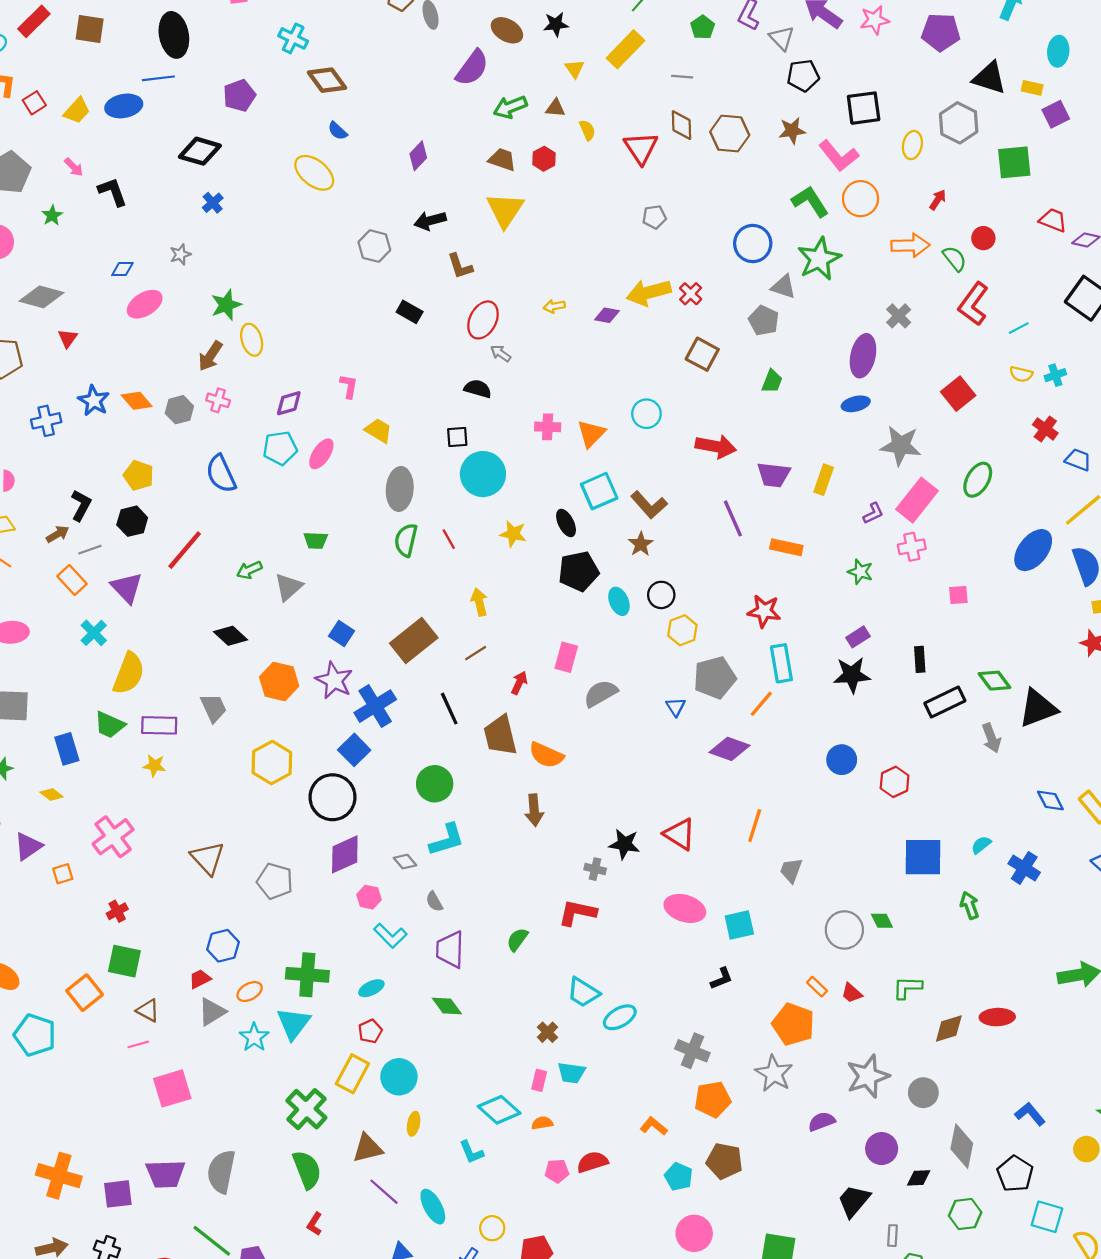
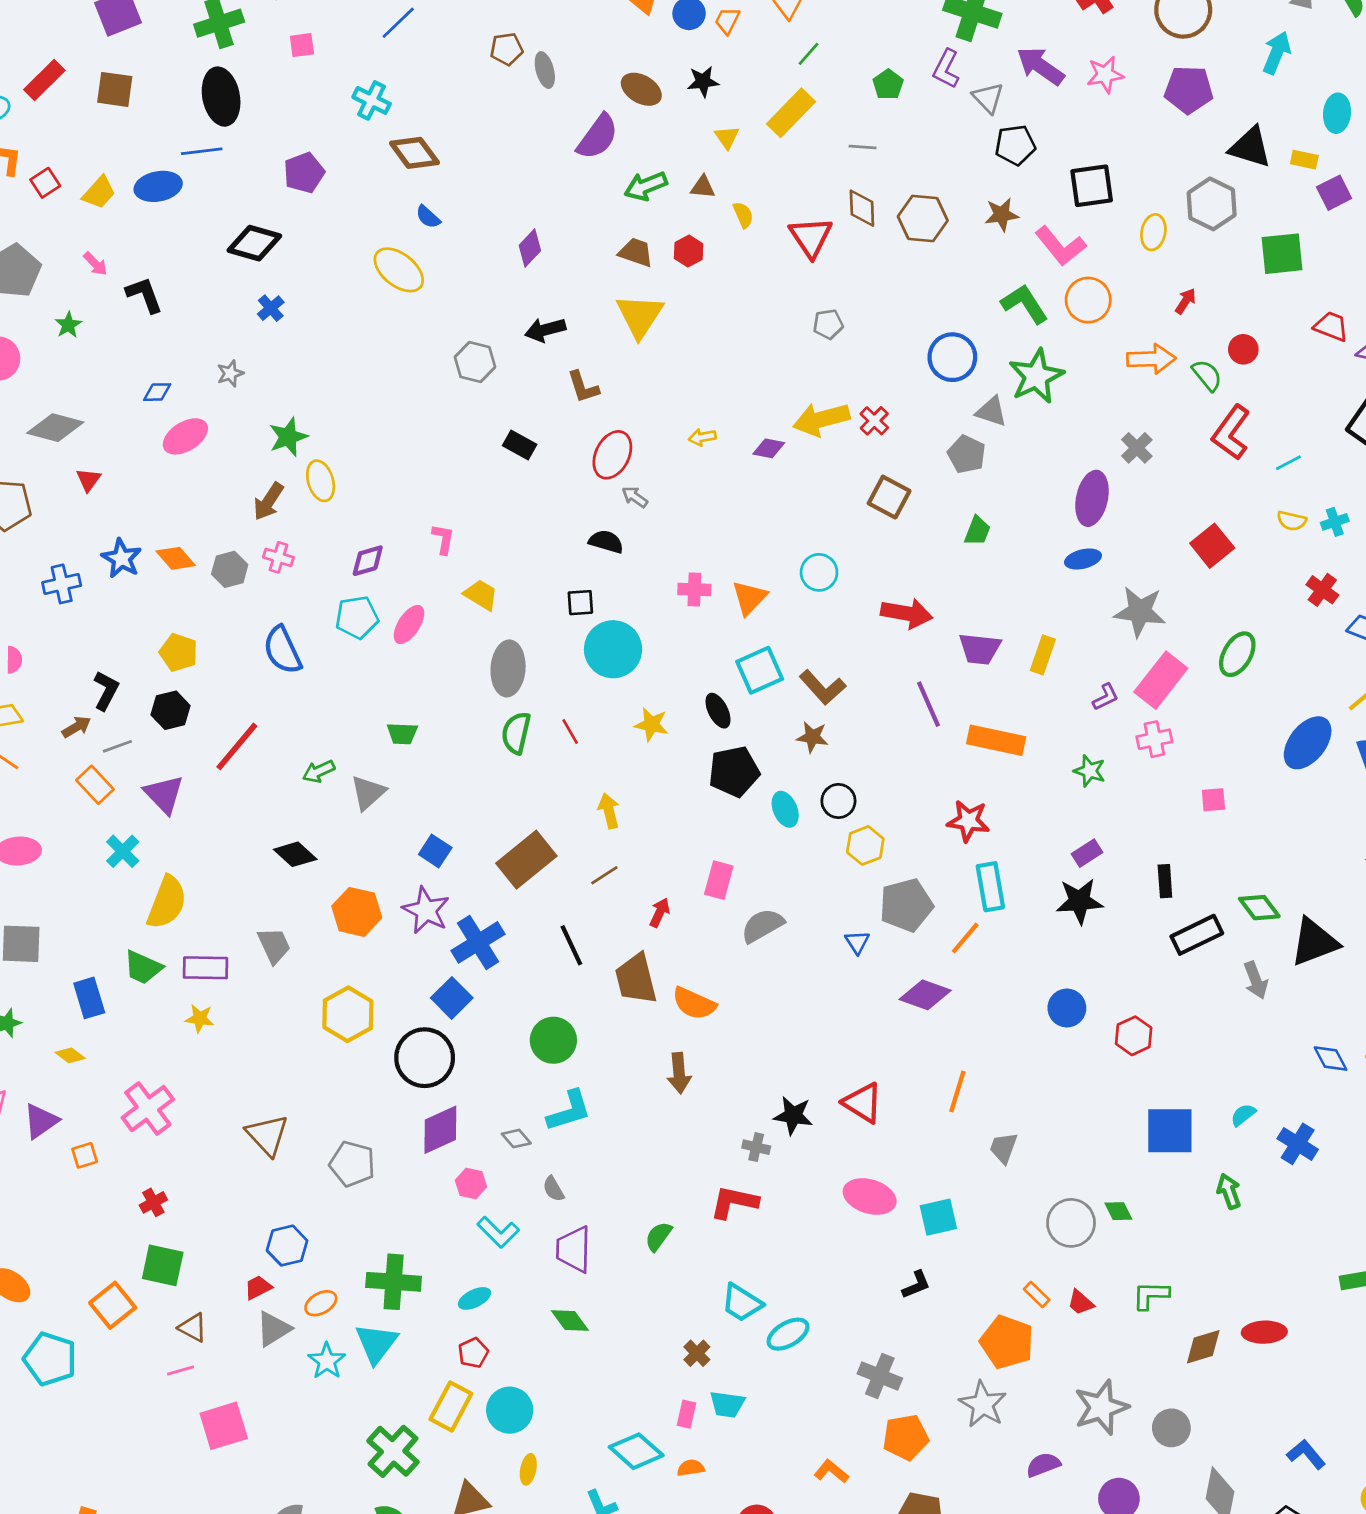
brown star: (641, 544) -> (812, 737), turned -30
orange rectangle: (786, 547) -> (996, 740), size x1.4

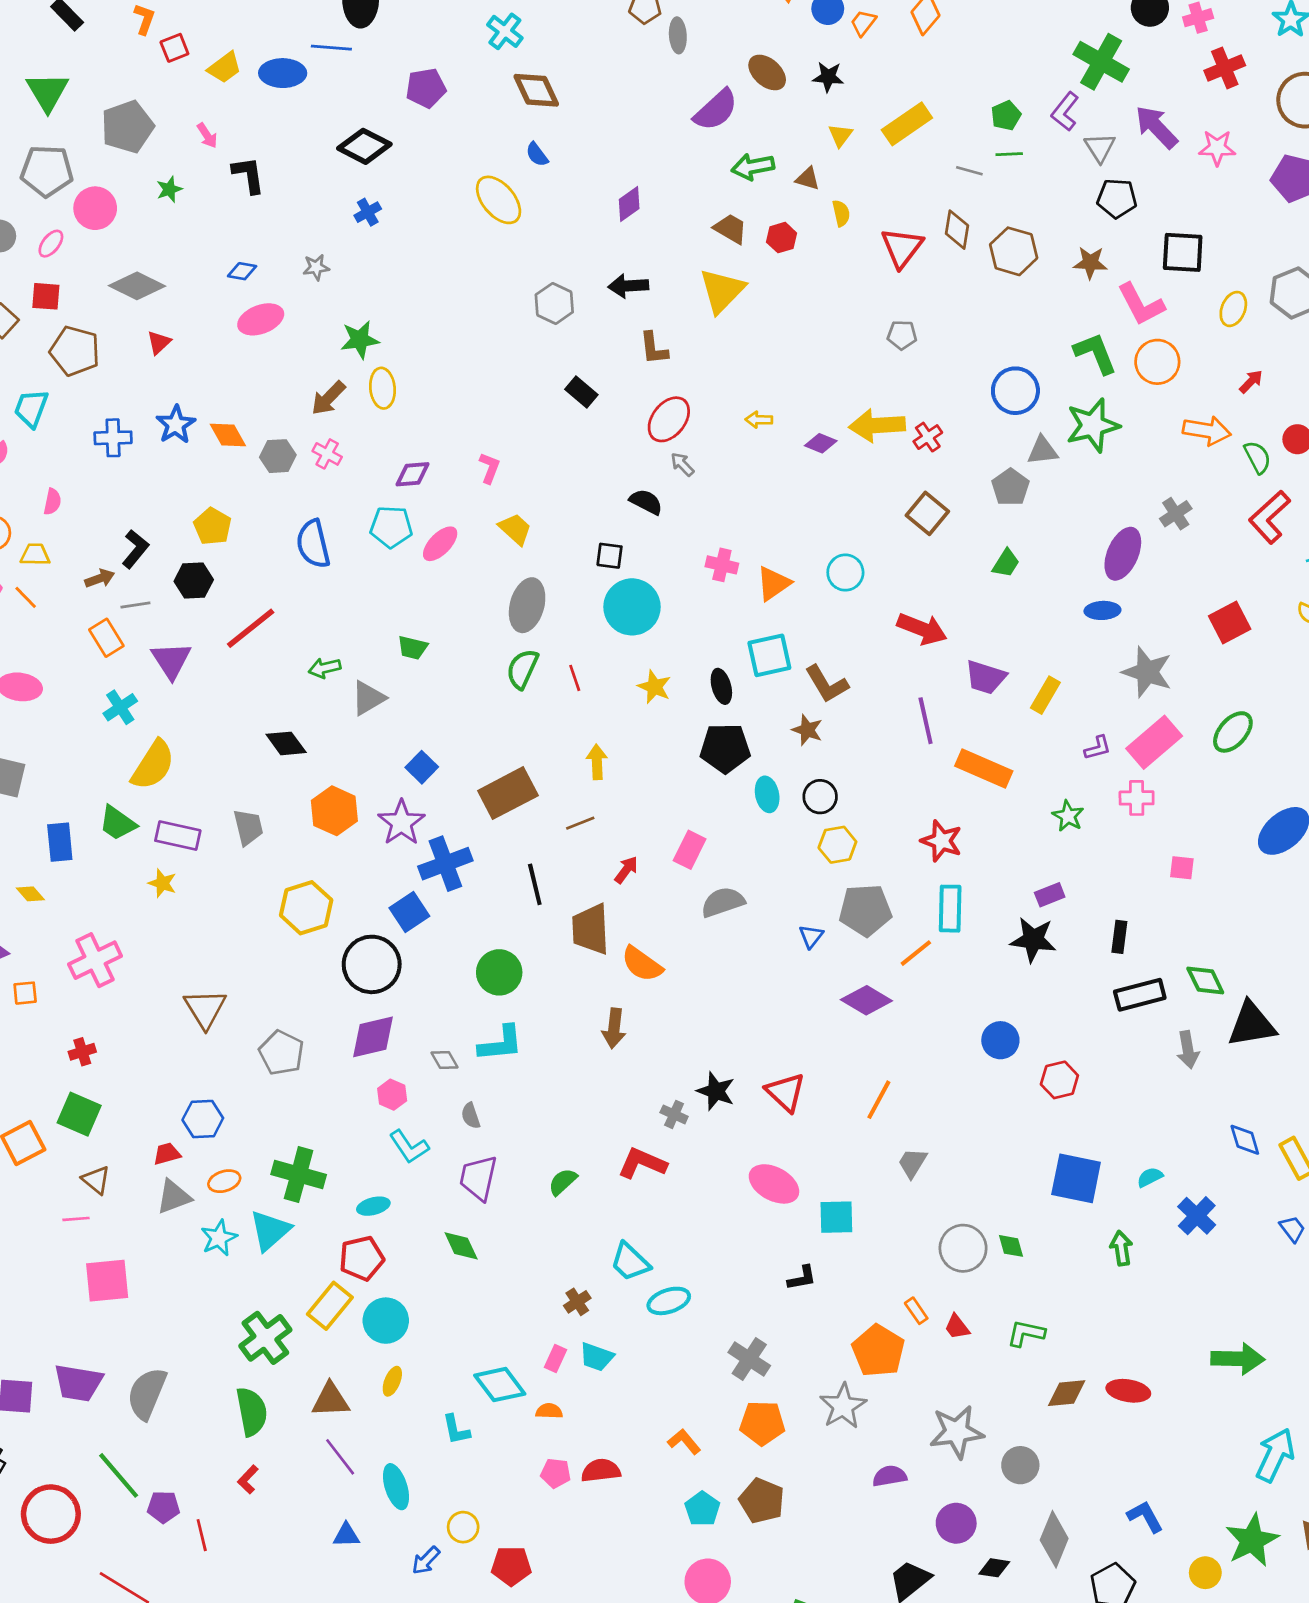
green line: (809, 54) -> (1009, 154), moved, turned 35
gray triangle: (991, 411) -> (1043, 451), turned -36
red pentagon: (473, 1353) -> (362, 1258), size x1.5

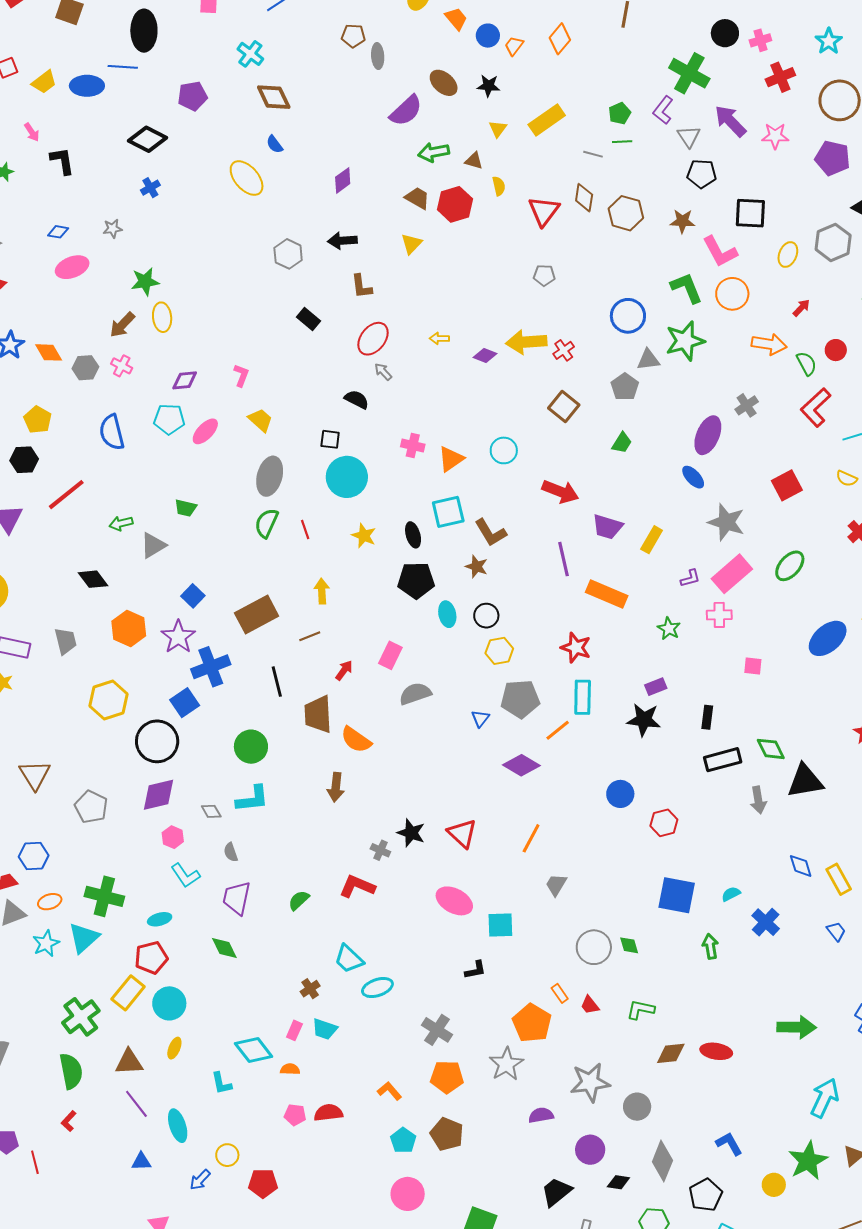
red hexagon: (782, 238) -> (455, 204), size x1.6
yellow triangle: (722, 291) -> (411, 244), size x0.6
blue ellipse: (1102, 610) -> (693, 477), turned 50

